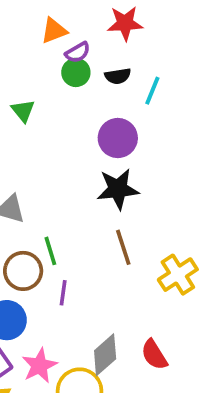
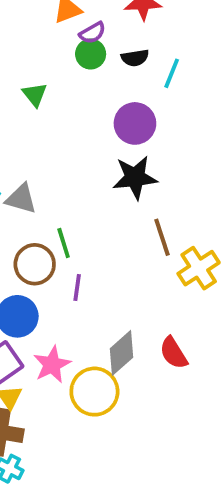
brown line: (123, 247) -> (162, 237), moved

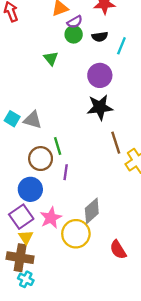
green triangle: (35, 95) -> (51, 58), moved
red semicircle: (174, 353) -> (118, 250), moved

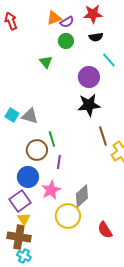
purple semicircle: (75, 22) -> (67, 22), moved
black semicircle: (100, 37) -> (96, 37), moved
cyan line: (121, 46) -> (109, 60), moved, turned -63
pink star: (51, 218) -> (51, 190), moved

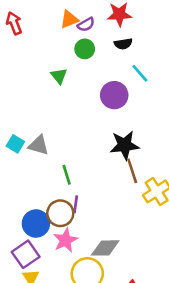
black star: (89, 105) -> (124, 145), moved
brown circle: (37, 150) -> (60, 213), moved
gray diamond: (82, 196) -> (105, 248), turned 40

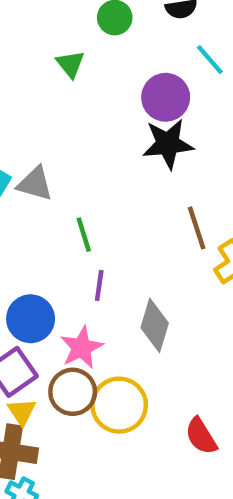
black star: (124, 145) -> (168, 144), moved
brown circle: (60, 213) -> (73, 392), moved
gray diamond: (105, 248) -> (155, 325), moved, turned -72

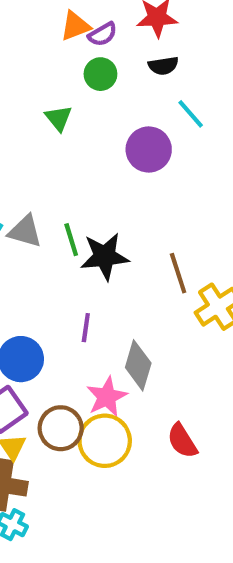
black star: (168, 144) -> (105, 256), moved
green line: (84, 235) -> (71, 240), moved
pink star: (81, 348) -> (107, 397), moved
red semicircle: (201, 436) -> (182, 441), moved

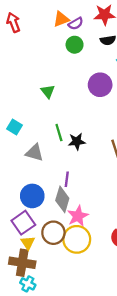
green triangle: (59, 118) -> (48, 91), moved
gray triangle: (25, 231) -> (34, 153), moved
black star: (105, 256) -> (77, 141), size x0.7
gray diamond: (138, 365) -> (62, 199), moved

